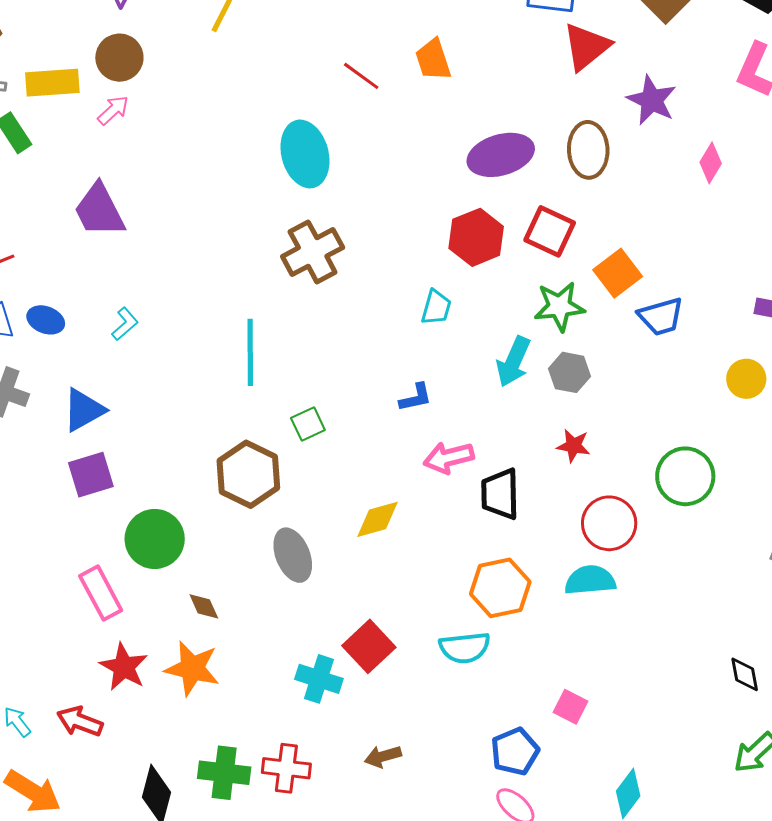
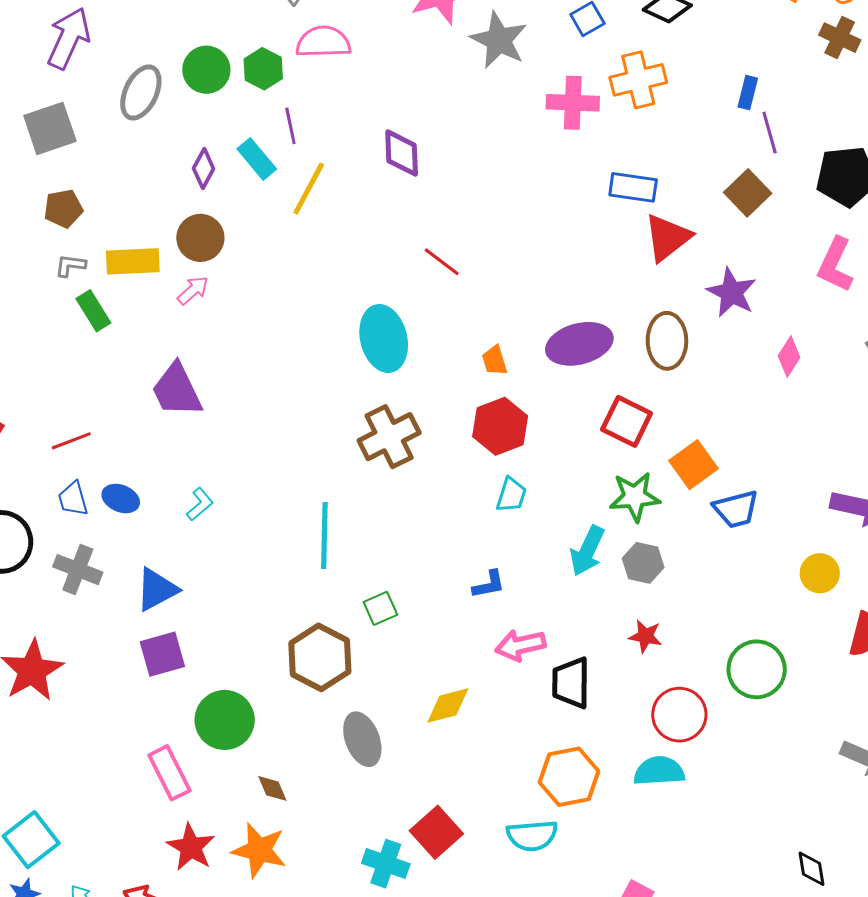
orange trapezoid: (433, 60) -> (495, 361), moved, size x0.7
red hexagon: (476, 237) -> (500, 426), moved

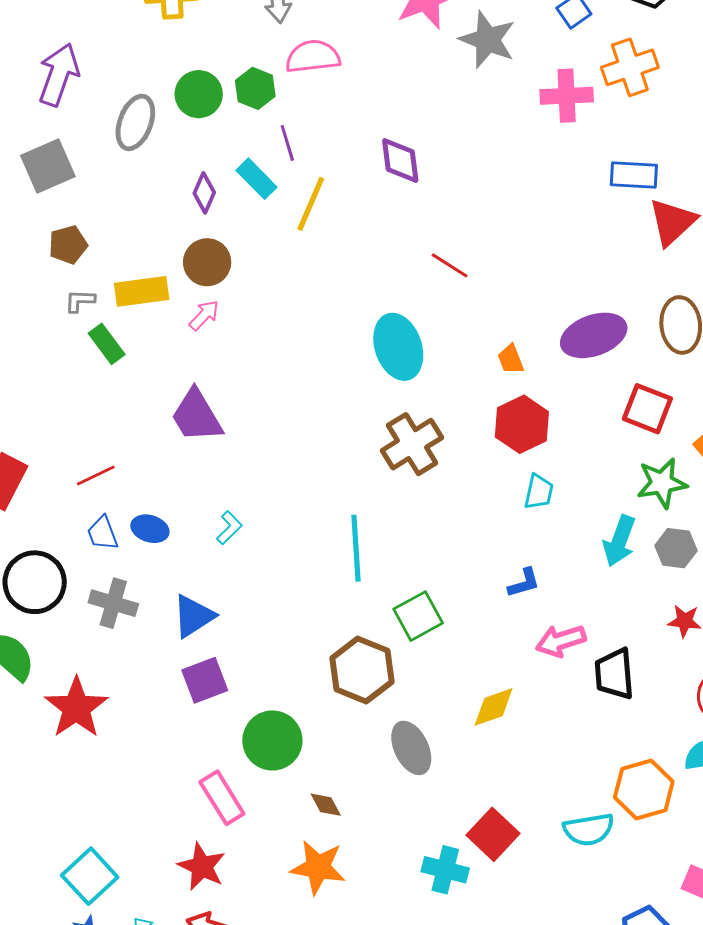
green square: (380, 608) -> (418, 616), size x1.4
orange hexagon: (569, 777) -> (644, 789), moved
red star: (191, 847) -> (202, 867), moved

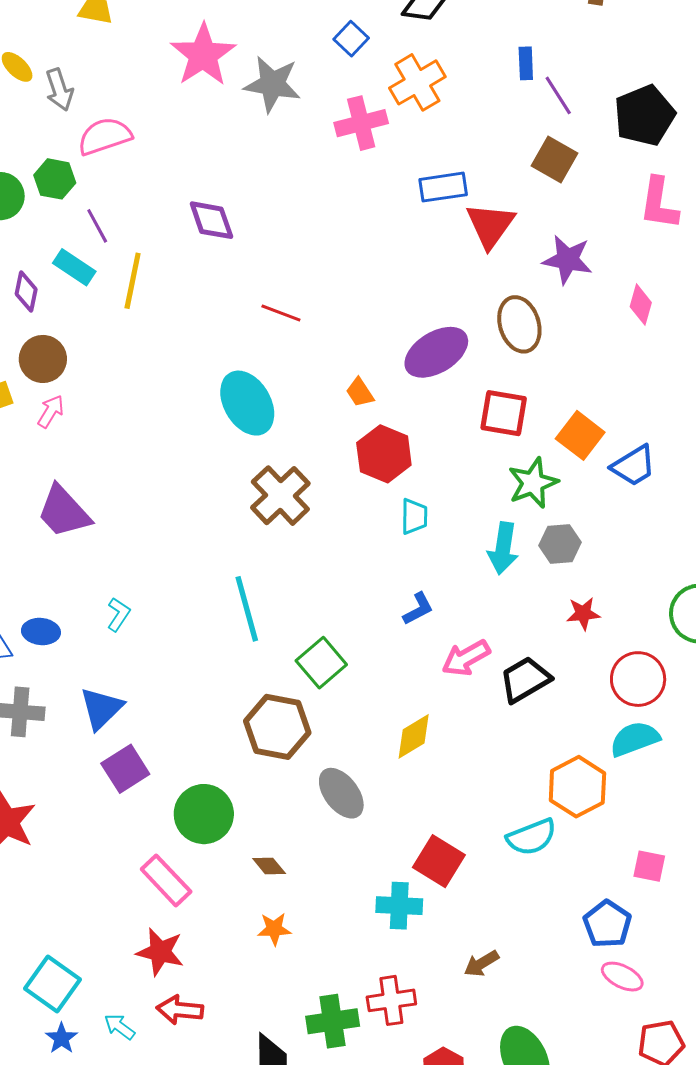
black trapezoid: (614, 674) -> (525, 680), turned 76
orange star: (318, 867) -> (274, 929), size x0.6

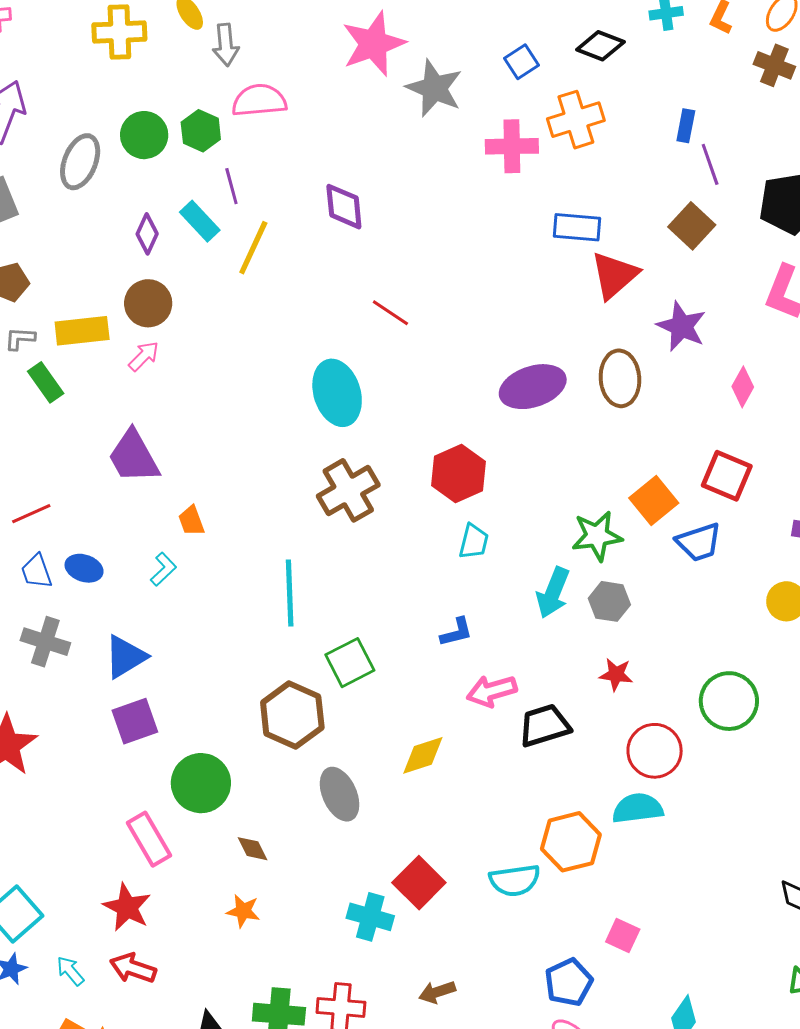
orange trapezoid: (360, 392) -> (191, 521), moved
red square: (504, 413) -> (727, 476), moved

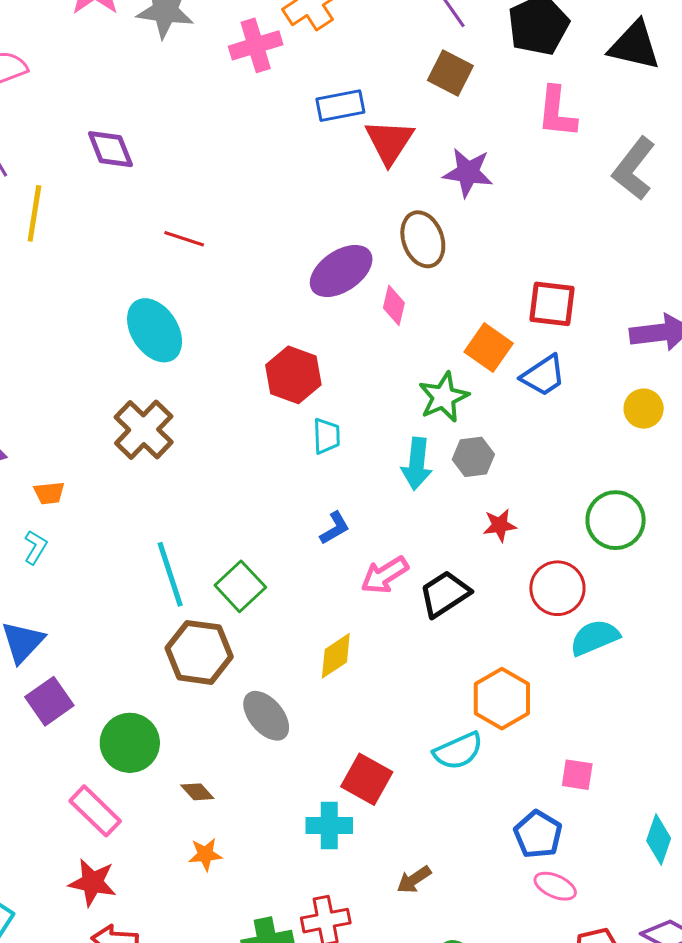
pink diamond: (743, 387) -> (394, 305), moved
brown cross: (348, 490) -> (144, 430), moved
orange trapezoid: (191, 521) -> (49, 493), turned -60
cyan line: (290, 593) -> (170, 574), moved
cyan semicircle: (638, 808) -> (595, 638), moved

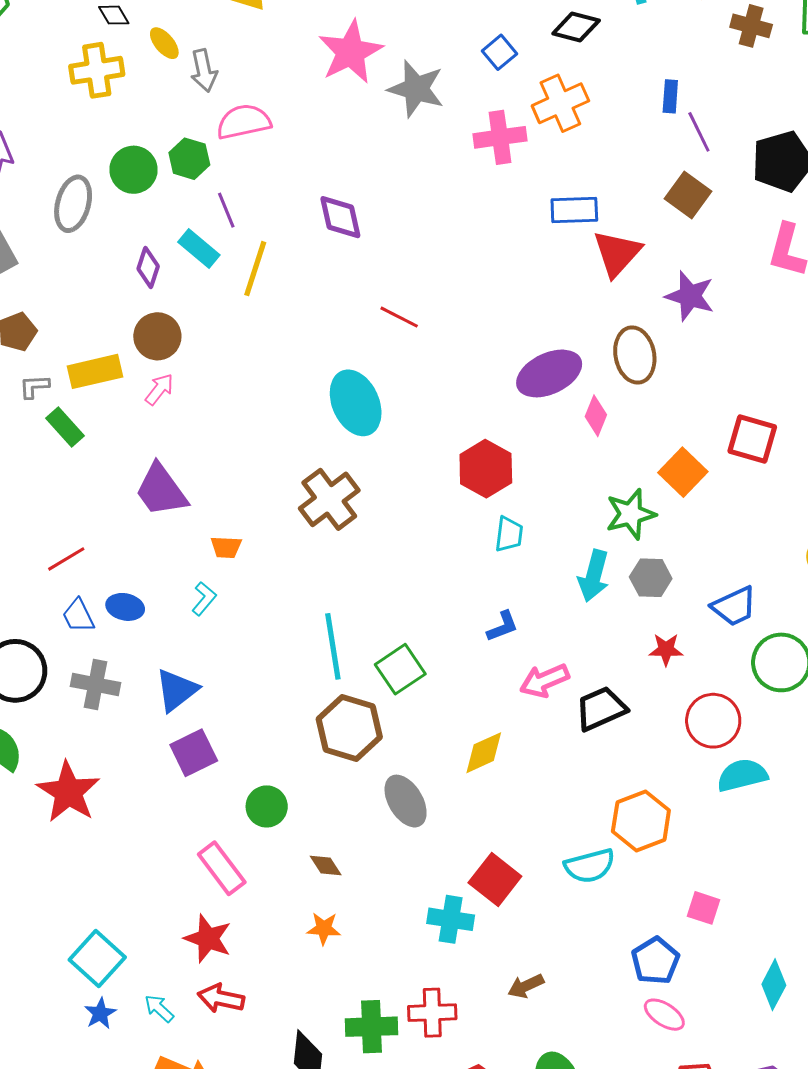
blue trapezoid: (543, 375) -> (734, 606), moved
green circle: (130, 743) -> (267, 806), size x0.7

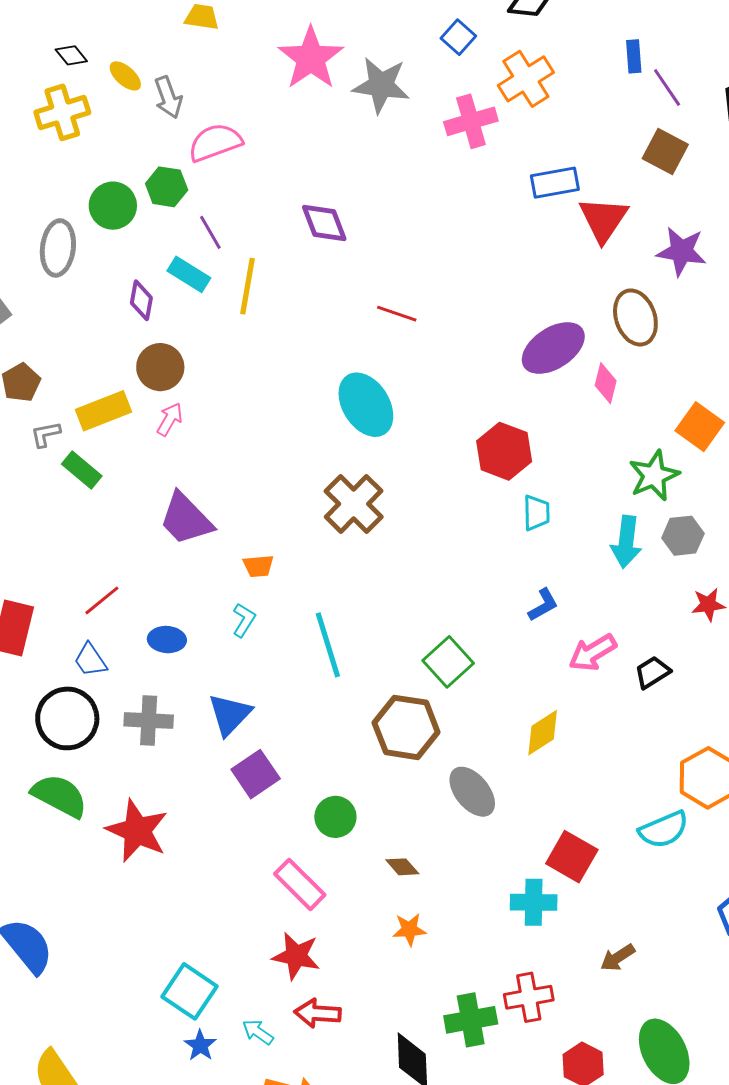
blue trapezoid: (78, 616) -> (90, 660), moved
cyan line: (333, 646) -> (328, 645), moved
black trapezoid: (601, 709) -> (652, 672), size x0.7

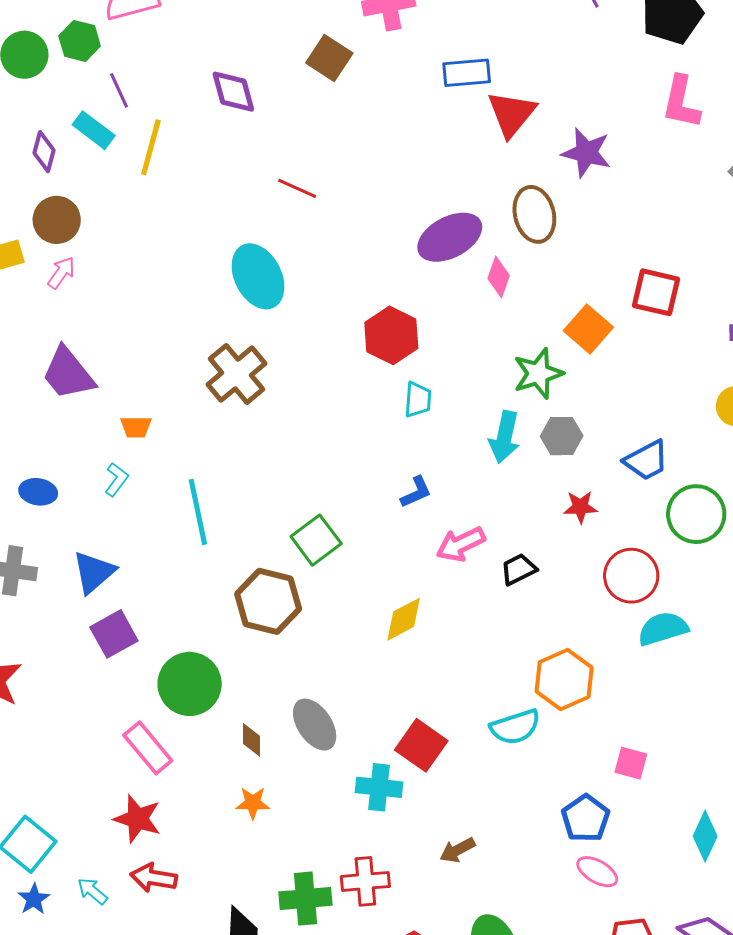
brown square: (665, 152) -> (329, 58), moved
gray ellipse: (472, 792) -> (315, 725), moved
green circle: (335, 817) -> (190, 684), size x1.5
brown diamond: (402, 867) -> (251, 740), turned 36

